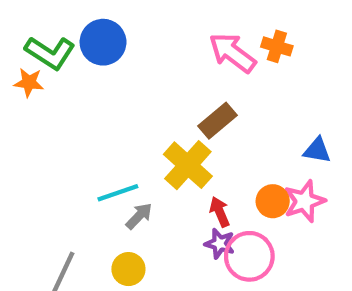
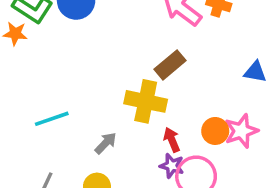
blue triangle: (317, 150) -> (255, 72), moved
yellow cross: (188, 165) -> (146, 101), turned -30
cyan line: (118, 193) -> (52, 119), moved

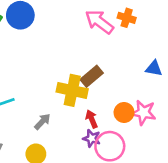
brown rectangle: (170, 65) -> (92, 76), moved
pink star: (241, 131) -> (143, 112), turned 30

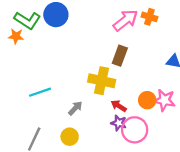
pink arrow: (99, 22) -> (126, 20), turned 105
brown rectangle: (92, 76) -> (120, 56), moved, turned -30
red arrow: (92, 119) -> (119, 106), turned -35

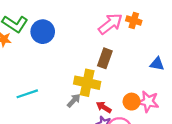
blue circle: (56, 15) -> (43, 32), moved
gray arrow: (75, 108) -> (74, 100), moved

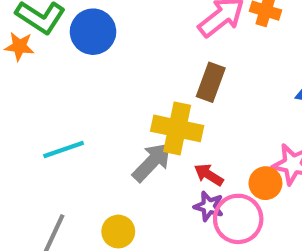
gray arrow: (74, 100) -> (152, 162), size x1.5
orange circle: (132, 102) -> (265, 183), moved

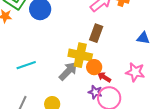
red arrow: (209, 175) -> (104, 77), moved
orange circle: (265, 183) -> (94, 67), moved

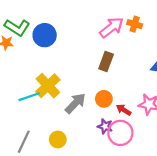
yellow cross: (80, 55) -> (48, 86), moved, turned 35
red arrow: (104, 77) -> (124, 110), moved

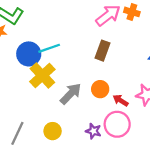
blue circle: (45, 35) -> (29, 54), moved
cyan line: (29, 97) -> (49, 48), moved
purple star: (105, 126) -> (93, 131), moved

